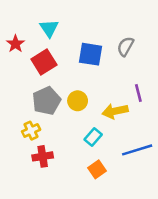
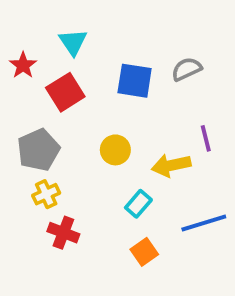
gray semicircle: (125, 46) -> (187, 69), turned 36
gray pentagon: (47, 101) -> (38, 150), moved
red cross: (43, 156) -> (63, 233), turned 30

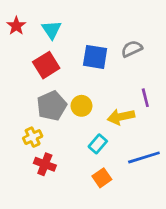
red star: (23, 65) -> (16, 26), moved
gray pentagon: (38, 150) -> (52, 106), moved

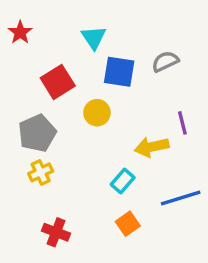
cyan triangle: (52, 30) -> (94, 38), moved
gray pentagon: (52, 106) -> (37, 133), moved
yellow circle: (81, 106) -> (97, 113), moved
red cross: (45, 164) -> (56, 232), moved

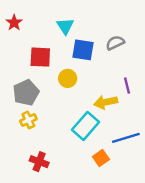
red square: (58, 82) -> (40, 57), turned 35
cyan rectangle: (123, 181) -> (85, 126), size x1.6
orange square: (128, 224) -> (101, 158), moved

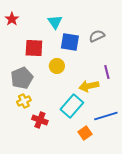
red cross: (39, 162) -> (40, 120), moved

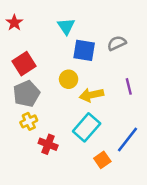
red square: (34, 48) -> (24, 64), moved, turned -36
yellow arrow: (89, 86) -> (91, 95), moved
blue line: (106, 116) -> (128, 139), turned -35

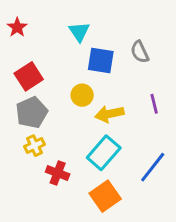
gray semicircle: (117, 43) -> (140, 52), turned -90
orange square: (102, 160) -> (105, 196), moved, size x1.5

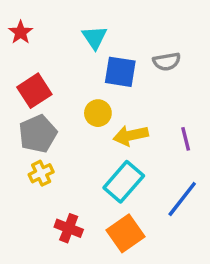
gray semicircle: (140, 52) -> (167, 62), turned -75
purple line: (154, 104) -> (186, 139), moved
red cross: (58, 173) -> (69, 228), moved

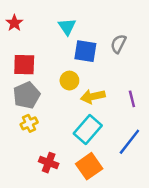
gray semicircle: (167, 62) -> (118, 44), turned 126
red square: (34, 91) -> (24, 65), turned 35

